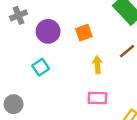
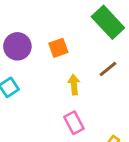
pink rectangle: (97, 98) -> (74, 123), turned 60

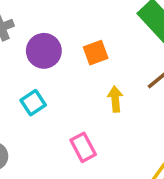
pink rectangle: (74, 123) -> (83, 147), moved

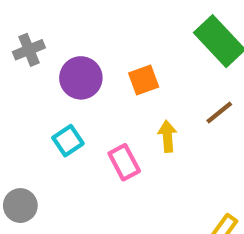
pink rectangle: (83, 147) -> (124, 162), moved

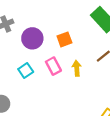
pink rectangle: (124, 162) -> (53, 66), moved

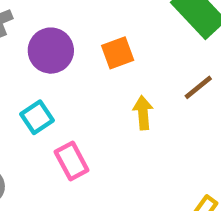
pink rectangle: (53, 66) -> (72, 161), moved

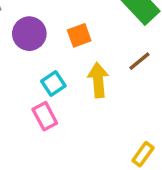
yellow arrow: (143, 113) -> (98, 80), size x1.4
cyan square: (37, 117) -> (53, 84), moved

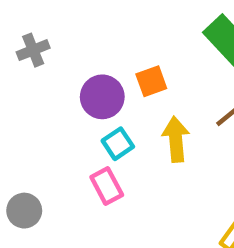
purple circle: (29, 34) -> (102, 97), moved

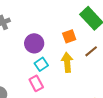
orange square: (151, 81) -> (69, 36), moved

